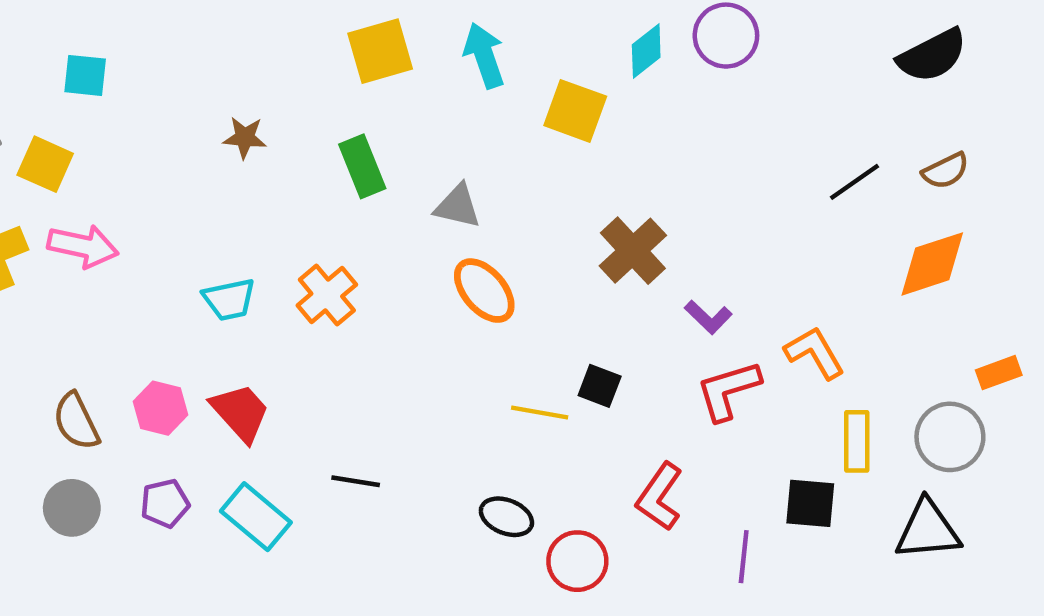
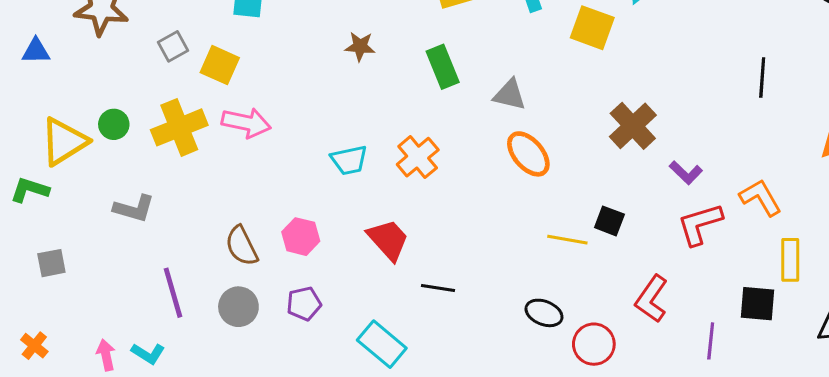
black line: (855, 182) -> (762, 78), moved, turned -51
red trapezoid: (240, 413) -> (388, 240), moved
cyan rectangle: (256, 517) -> (382, 344), moved

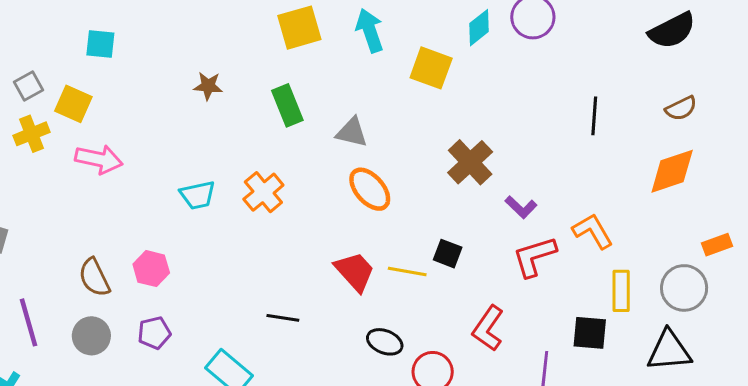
yellow cross: (179, 127) -> (31, 134), moved, size x0.7
red trapezoid: (388, 240) -> (355, 272), moved

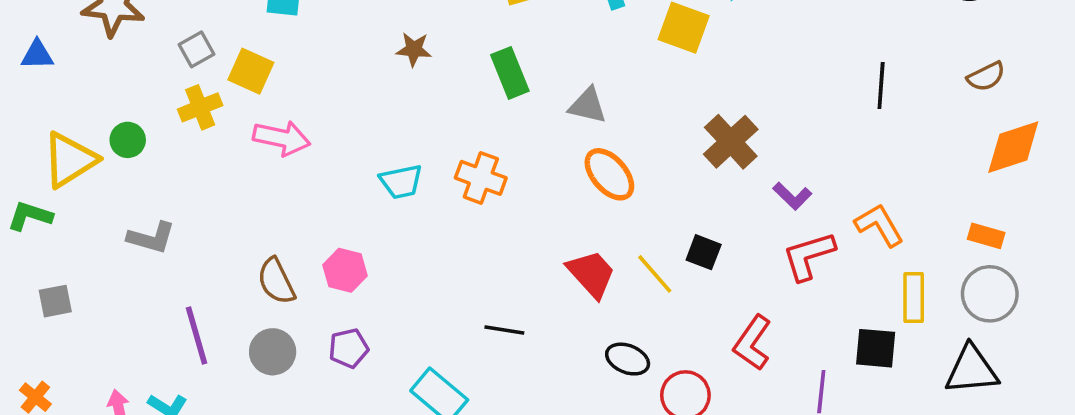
orange diamond: (672, 171) -> (1013, 147), moved
orange cross: (263, 192) -> (481, 178), turned -30
orange rectangle: (717, 245) -> (986, 236), moved, turned 36
yellow line: (407, 272) -> (655, 274), turned 39

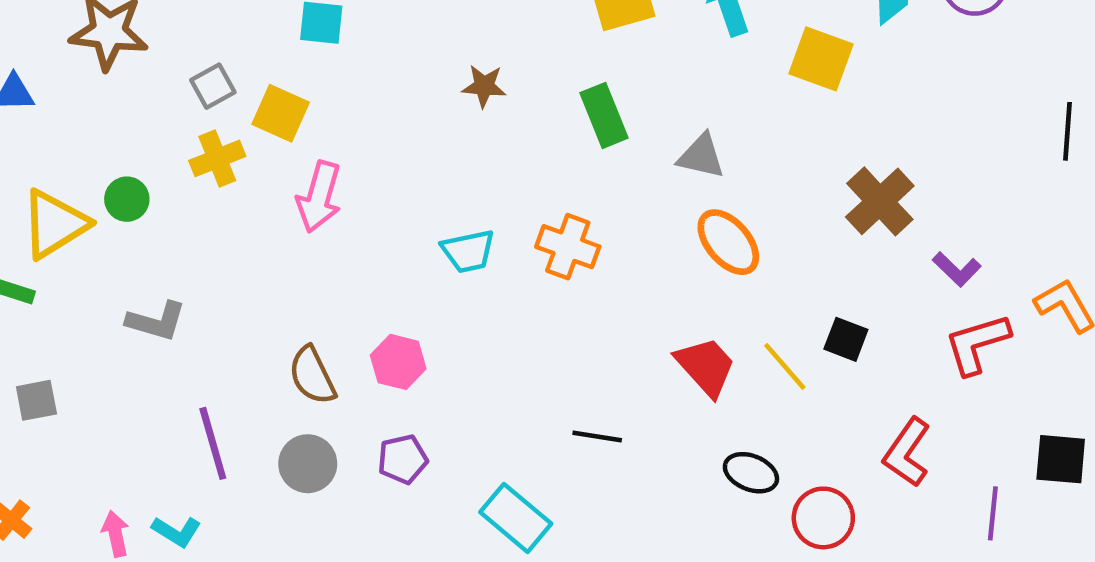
pink arrow: (282, 138) -> (319, 197), turned 94

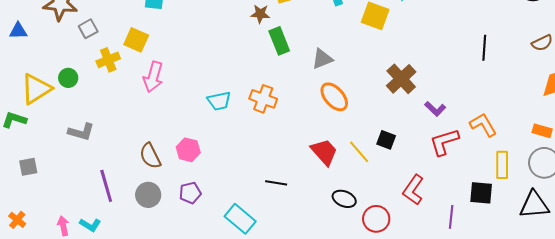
gray square: (213, 86) -> (88, 29), moved
brown star: (484, 86) -> (260, 14), moved
gray triangle: (701, 156) -> (322, 59), turned -35

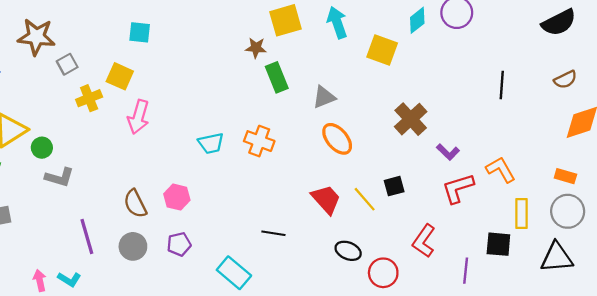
green circle: (68, 78) -> (42, 148), moved
black square: (386, 140) -> (394, 186), turned -36

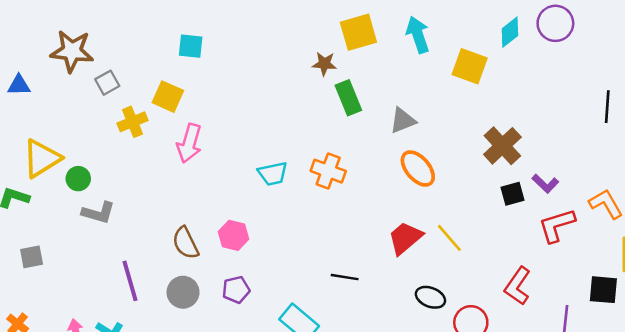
black square: (394, 186) -> (512, 194), moved
red trapezoid: (326, 199) -> (405, 238), turned -88

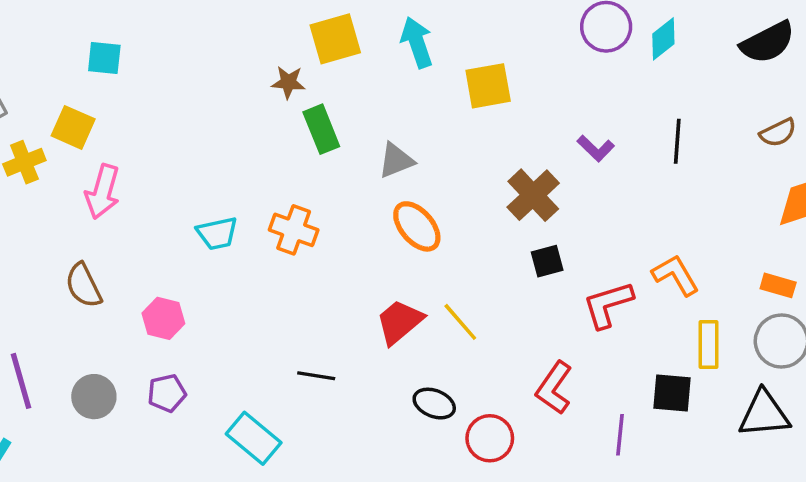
cyan diamond: (510, 32) -> (663, 39), moved
yellow square: (470, 66) -> (488, 86), turned -30
purple L-shape: (545, 184) -> (596, 148), moved
brown semicircle: (186, 243) -> (83, 285), moved

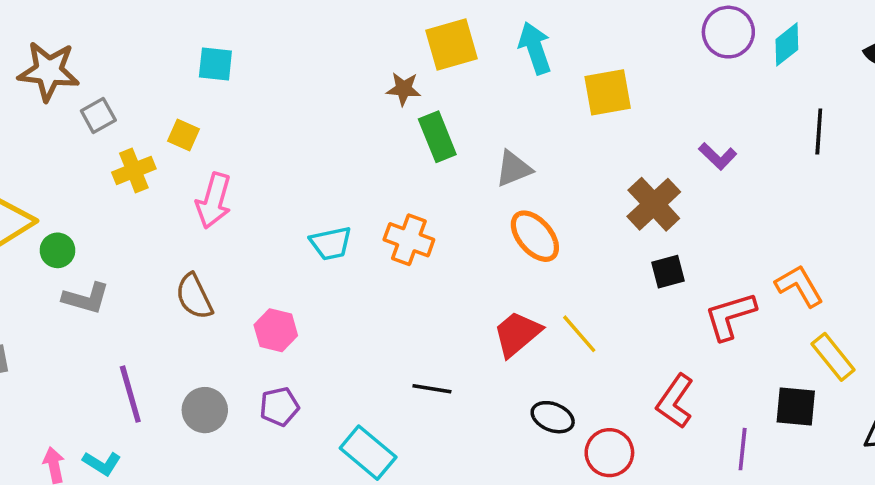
yellow square: (73, 127) -> (184, 135), size x0.7
black line: (677, 141) -> (819, 131), moved
yellow rectangle: (709, 344) -> (833, 357), turned -39

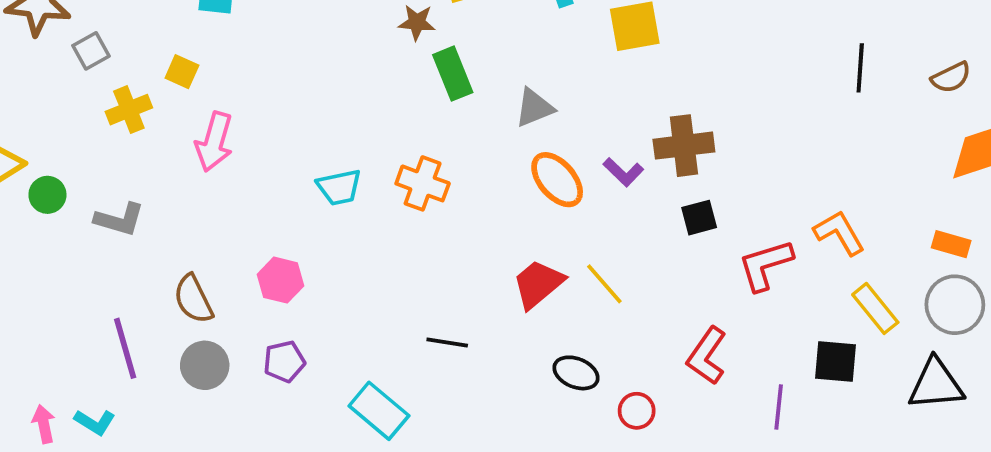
purple L-shape: (718, 156) -> (623, 172), moved
brown cross: (654, 204) -> (684, 146), turned 36
brown semicircle: (194, 296) -> (193, 299), moved
gray L-shape: (86, 298) -> (119, 219), moved
red circle: (609, 453) -> (637, 411), size x0.7

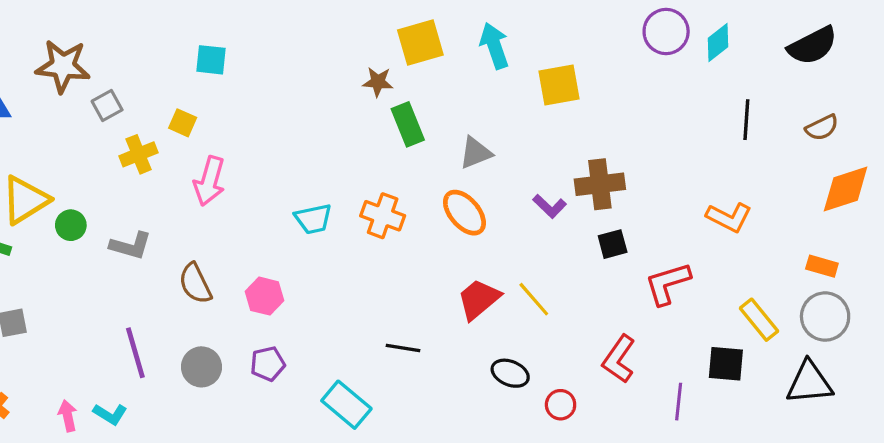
orange ellipse: (557, 180) -> (464, 213), moved
orange L-shape: (839, 233) -> (729, 217), moved, turned 147
brown semicircle: (193, 299) -> (195, 283), moved

